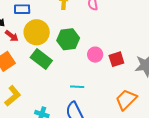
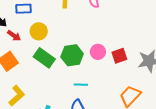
yellow circle: (37, 32) -> (39, 31), size x0.7
green hexagon: (68, 39) -> (72, 55), moved

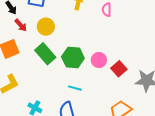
red square: (119, 56) -> (119, 69), turned -35

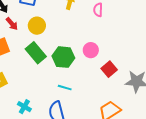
pink circle: (99, 60) -> (91, 50), moved

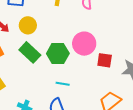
pink circle: (91, 50) -> (84, 44), size x1.5
red square: (109, 69) -> (105, 60), turned -35

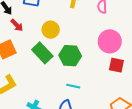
yellow circle: (28, 25) -> (51, 30), moved
pink circle: (84, 44) -> (110, 41), moved

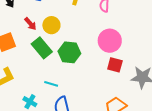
red arrow: (17, 25) -> (30, 24), moved
cyan line: (73, 86) -> (51, 84), moved

